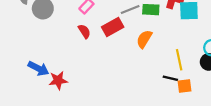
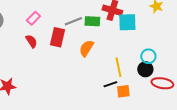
red rectangle: (113, 27) -> (57, 37), turned -48
black line: (170, 78) -> (110, 84), turned -32

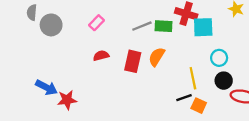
red rectangle: (57, 37) -> (133, 61), moved
red semicircle: (31, 41) -> (101, 56), moved, turned -72
cyan circle: (148, 56) -> (219, 58), moved
orange square: (123, 91) -> (199, 106), turned 32

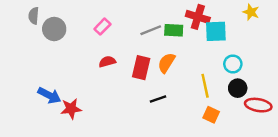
black line: (184, 98) -> (158, 99), moved

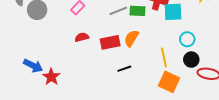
red rectangle: (141, 68) -> (110, 42), turned 66
red star: (71, 109) -> (51, 77), turned -30
orange square: (211, 115) -> (169, 82), size x1.5

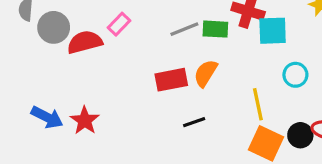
red semicircle: (82, 37) -> (85, 42), moved, size x1.5
black circle: (191, 60) -> (300, 135), moved
red star: (51, 77) -> (85, 121), moved

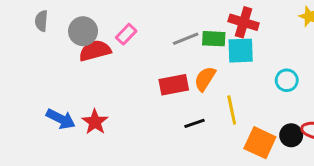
gray circle: (54, 27) -> (83, 31), moved
cyan square: (273, 31) -> (241, 51), moved
yellow line: (258, 104) -> (232, 110), moved

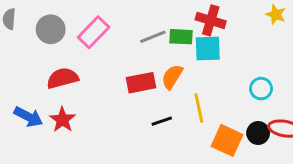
pink rectangle: (126, 34) -> (94, 32), size x1.5
red semicircle: (95, 51) -> (62, 78), moved
cyan circle: (287, 80) -> (261, 89), moved

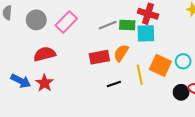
orange square: (227, 140) -> (160, 65), moved

